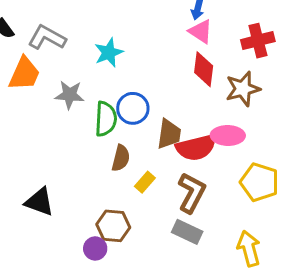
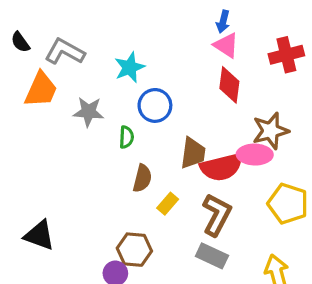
brown star: (243, 89) -> (271, 131), moved
blue circle: (133, 108) -> (155, 105), moved
green semicircle: (106, 119) -> (126, 137), size x0.6
black triangle: (39, 202) -> (39, 235), moved

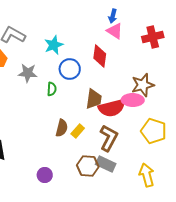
red diamond: (229, 85) -> (100, 56), moved
brown semicircle: (142, 178) -> (62, 128), moved
brown hexagon: (134, 250) -> (88, 166), moved

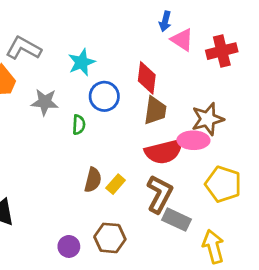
pink triangle: (115, 31) -> (182, 40), moved
brown trapezoid: (94, 99) -> (155, 111), moved
gray rectangle: (106, 164) -> (176, 220), moved
brown hexagon: (88, 166) -> (110, 238), moved

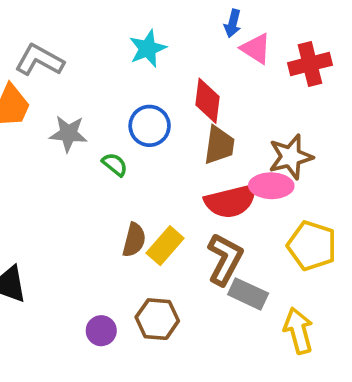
cyan star: (82, 62) -> (148, 49), moved
green semicircle: (79, 125) -> (115, 164), turned -54
yellow rectangle: (116, 184) -> (165, 246), size x1.4

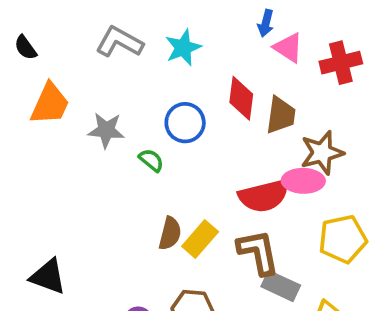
gray L-shape: (39, 60) -> (119, 42), moved
brown trapezoid: (219, 145) -> (281, 115), moved
yellow pentagon: (312, 246) -> (343, 239), turned -30
brown L-shape: (225, 259) -> (258, 252), turned -39

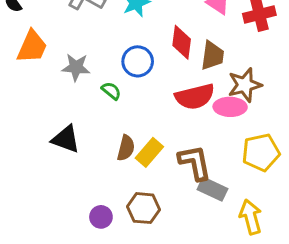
red semicircle: (264, 196) -> (195, 97), moved
black triangle: (48, 277) -> (66, 139), moved

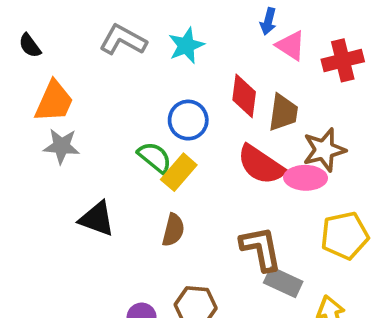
gray star: (76, 67) -> (61, 146), moved
green semicircle: (111, 91) -> (155, 157), size x1.4
red semicircle: (195, 97) -> (261, 165), turned 48
yellow rectangle: (149, 152) -> (179, 172), moved

